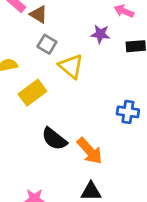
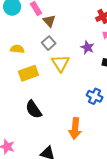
blue cross: (128, 112) -> (95, 96), moved
orange arrow: (90, 151) -> (75, 129), moved, turned 30

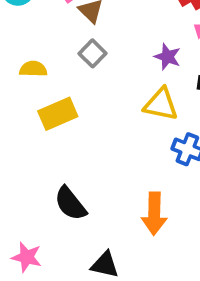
yellow triangle: (60, 63) -> (161, 104), moved, turned -42
black semicircle: (34, 109) -> (70, 204), moved

